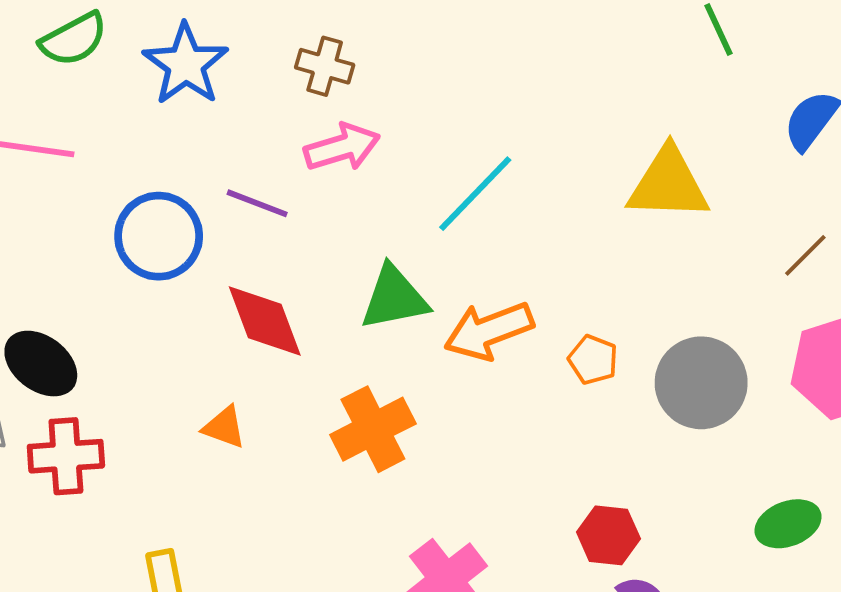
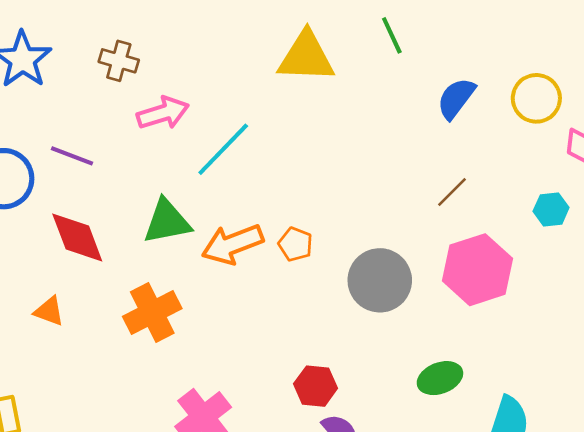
pink arrow: (342, 147) -> (163, 113), moved
yellow triangle: (668, 184) -> (306, 57), moved
orange pentagon: (593, 360) -> (295, 244), moved

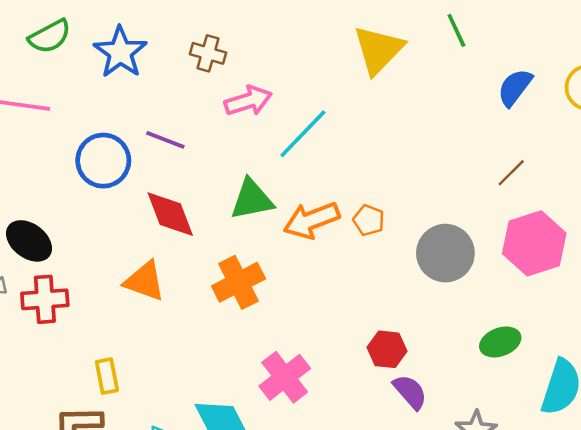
yellow triangle: (306, 57) -> (378, 50), turned -48
orange triangle: (49, 311) -> (145, 281), size x1.5

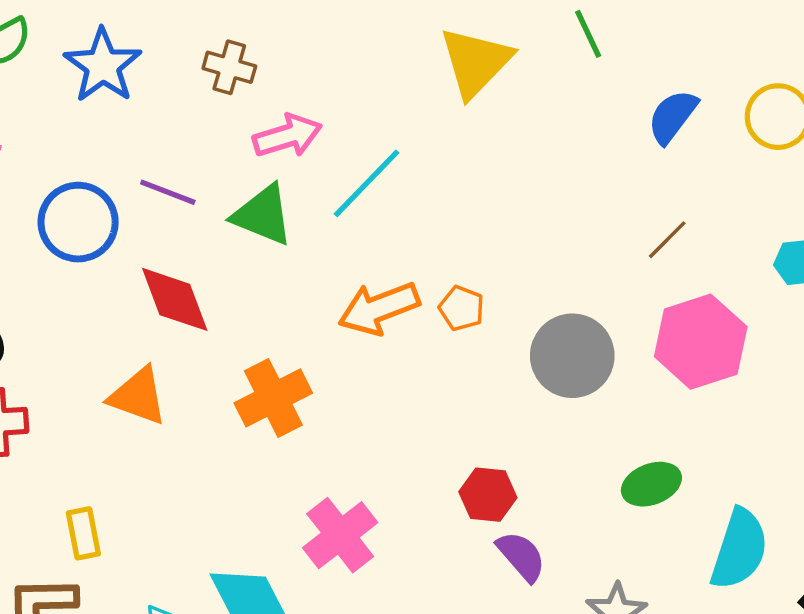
green triangle: (252, 200) -> (263, 215), moved, turned 33

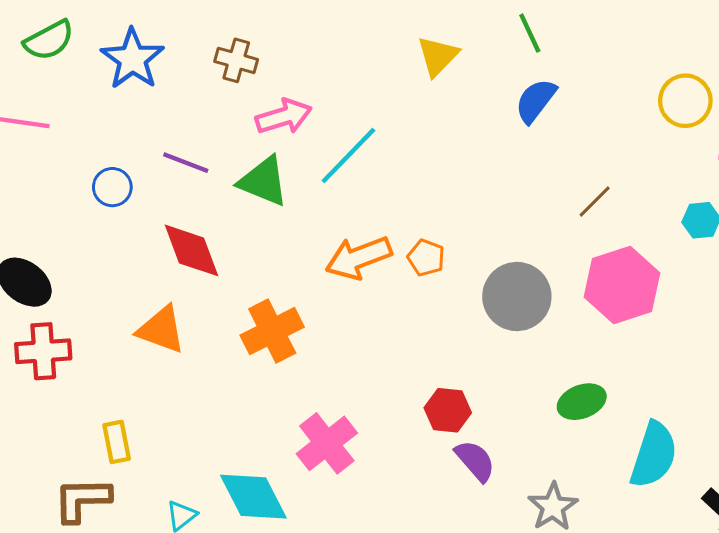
yellow triangle: (476, 62) -> (438, 56), size x0.7
blue semicircle: (673, 117) -> (536, 101), moved
blue circle: (78, 222) -> (112, 187), size x0.6

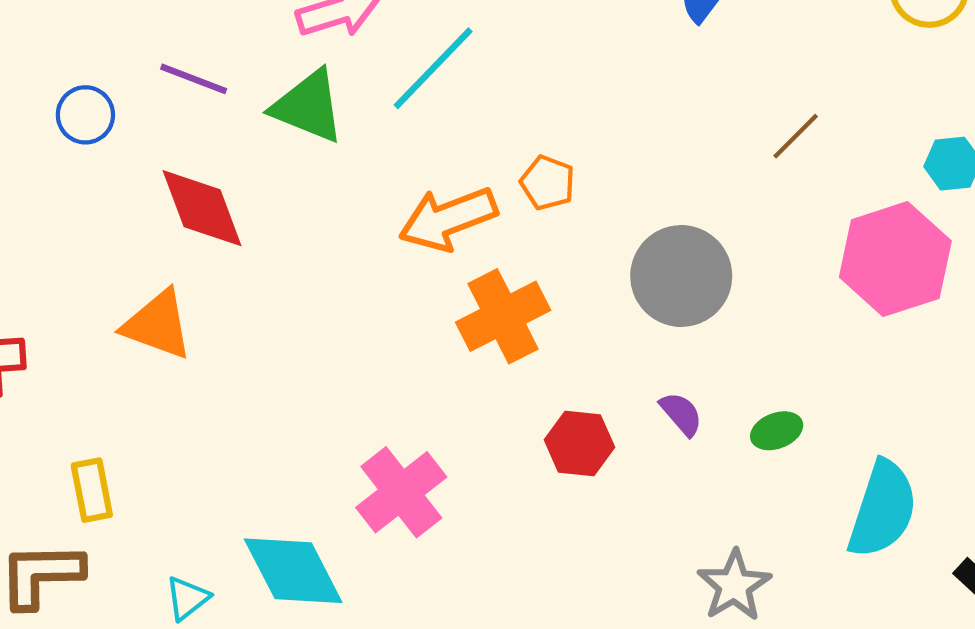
orange pentagon: (426, 258) -> (548, 183), moved
pink hexagon: (622, 285) -> (895, 259), moved
orange cross: (272, 331) -> (503, 316), moved
green ellipse: (582, 402) -> (777, 431), size x0.7
purple semicircle: (475, 461) -> (681, 414), moved, size x0.7

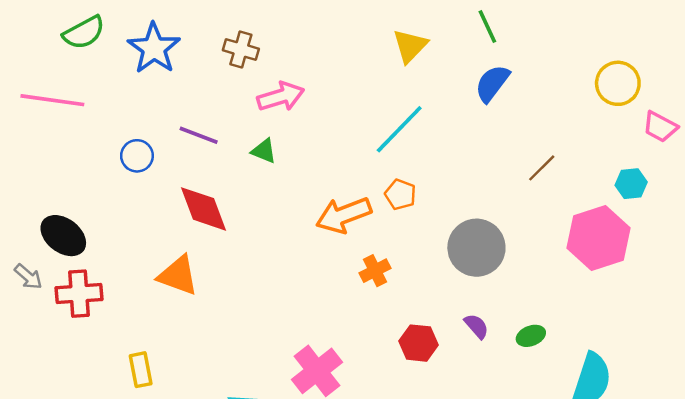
cyan line: (433, 68) -> (399, 129), moved
green triangle: (308, 106) -> (264, 151), size x0.6
orange cross: (503, 316) -> (375, 271), size x0.6

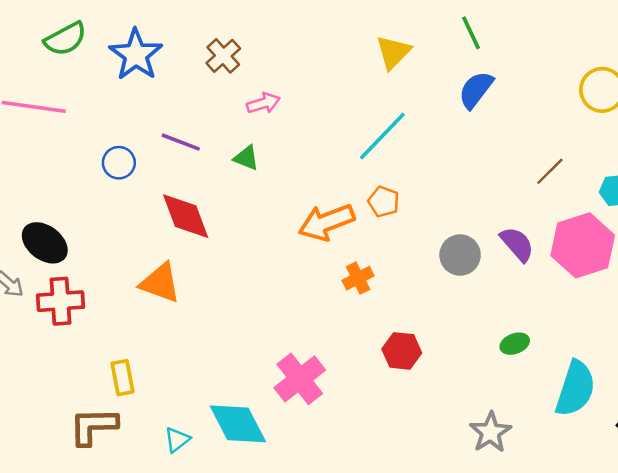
brown cross: (241, 50) -> (223, 56), turned 32
pink arrow: (281, 97) -> (263, 103), size x0.7
brown line: (542, 168) -> (550, 171), moved
gray circle: (476, 248) -> (460, 255), size x0.7
purple semicircle: (476, 326) -> (517, 244), moved, size x1.4

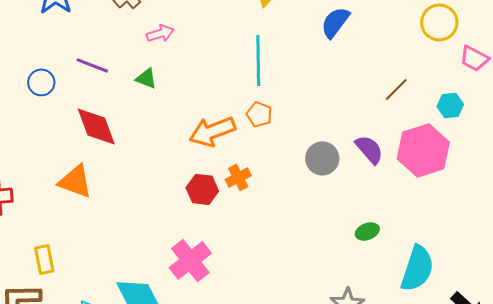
cyan line: (382, 136) -> (258, 60), turned -45
red hexagon: (402, 351) -> (202, 189), moved

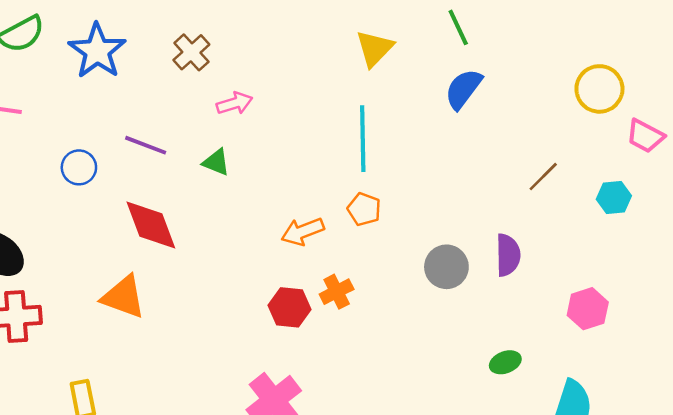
orange arrow: (212, 131) -> (303, 231), size x0.7
purple semicircle: (369, 149) -> (508, 255), turned 40
pink hexagon: (423, 150) -> (588, 309), moved, size x0.6

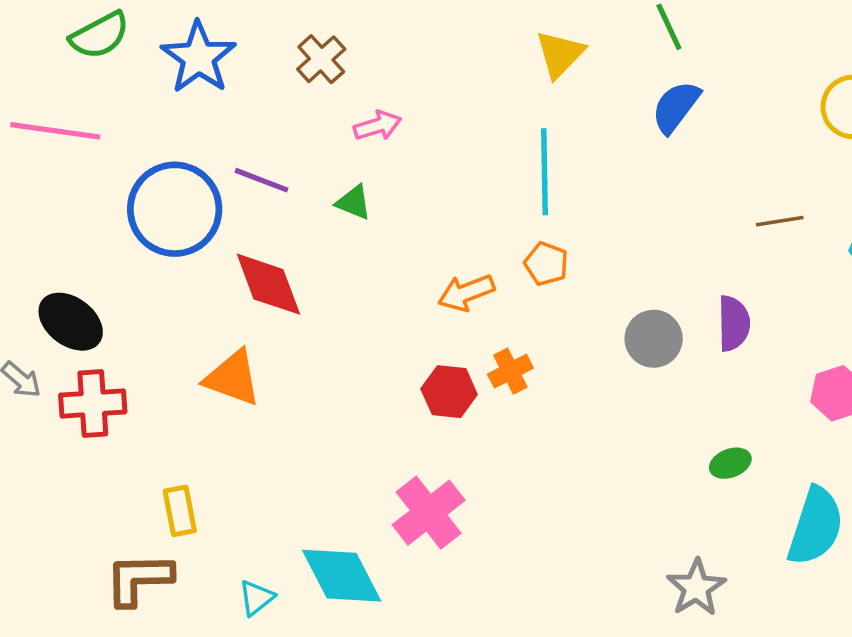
blue circle: (79, 167) -> (175, 209), size x2.0
brown line: (543, 177) -> (780, 221), turned 36

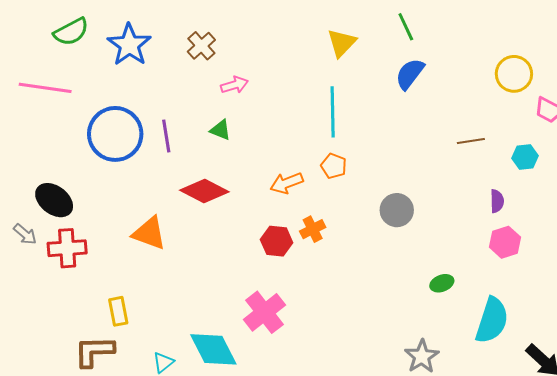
purple line: (262, 180) -> (166, 136), moved, turned 60
red diamond: (268, 284) -> (204, 191), moved, turned -42
purple semicircle: (734, 323) -> (497, 201), moved, size x0.7

